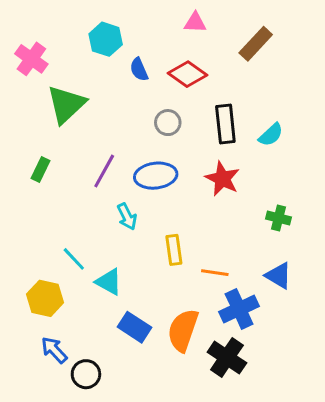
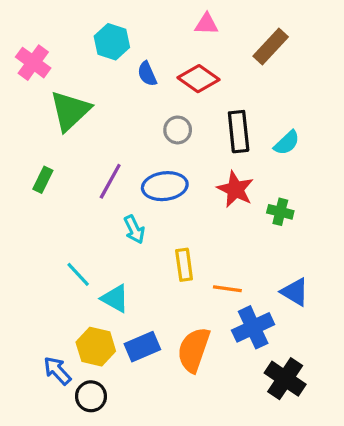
green cross: (278, 218) -> (280, 212), moved
yellow hexagon: (45, 298) -> (96, 347), moved
blue rectangle: (134, 327) -> (142, 347), turned -56
black cross: (227, 357) -> (285, 379), moved

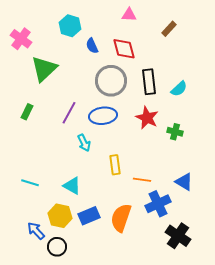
brown rectangle: (271, 47) -> (169, 29), size x0.7
red diamond: (198, 79) -> (124, 49), turned 40
gray circle: (178, 130) -> (111, 81), size x1.8
cyan line: (78, 274) -> (30, 183), moved, turned -30

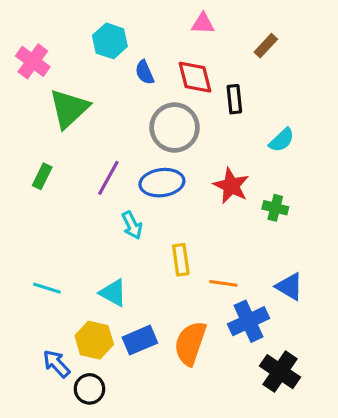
black rectangle: (149, 82) -> (234, 99), moved, size x0.7

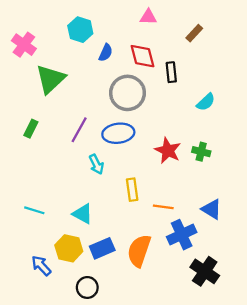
blue semicircle: (145, 72) -> (106, 53), turned -132
red star: (231, 186) -> (168, 150), moved
black circle: (89, 389) -> (87, 287), moved

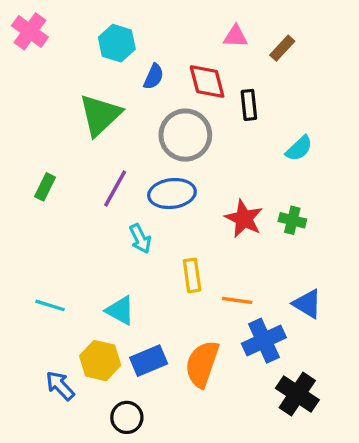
pink triangle: (148, 17) -> (235, 36), moved
pink cross: (24, 45) -> (30, 31), moved
green triangle: (50, 79) -> (100, 115), moved

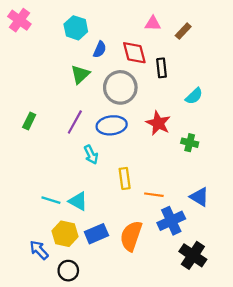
green triangle: (100, 115) -> (80, 74), moved, size x0.7
red star: (244, 219) -> (158, 123), moved
cyan line: (50, 305) -> (51, 200), moved
black circle: (127, 417) -> (68, 271), moved

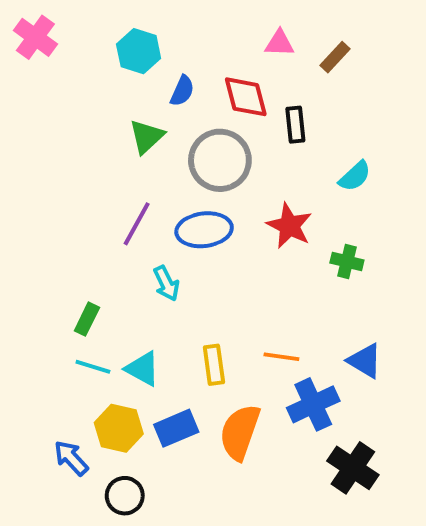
green rectangle: (29, 121) -> (87, 319), moved
yellow rectangle: (125, 178) -> (214, 365), moved

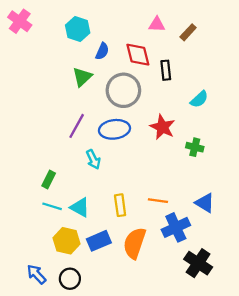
blue arrow: (71, 458) -> (36, 274), moved

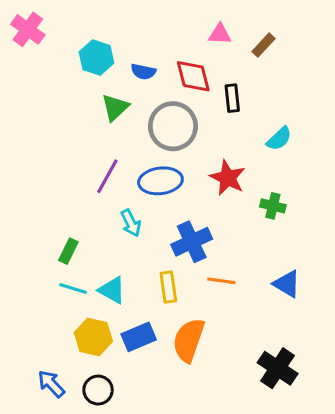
cyan hexagon: (78, 29) -> (96, 58), moved
blue semicircle: (102, 51) -> (143, 72), turned 78
blue cross: (176, 227) -> (192, 242), moved

